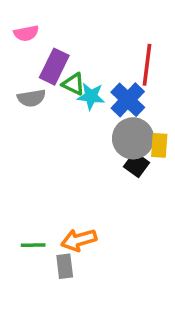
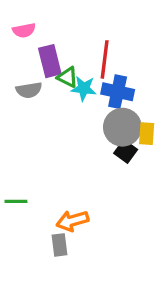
red line: (147, 65) -> (105, 59), moved
purple rectangle: (54, 67) -> (50, 61), turned -40
blue cross: (128, 100) -> (118, 92), turned -32
green line: (33, 245) -> (16, 201), moved

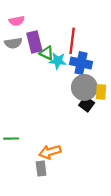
gray semicircle: (29, 90) -> (13, 43), moved

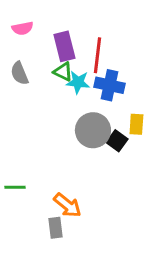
purple rectangle: (34, 42) -> (64, 46), moved
gray semicircle: (13, 43) -> (19, 73), moved, turned 77
gray circle: (84, 87) -> (93, 130), moved
orange arrow: (50, 152) -> (67, 205), turned -125

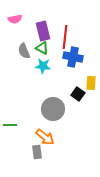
gray semicircle: (19, 73) -> (24, 51), moved
cyan star: (78, 82) -> (43, 66), moved
gray circle: (93, 130) -> (53, 109), moved

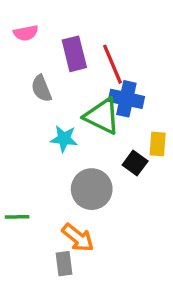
red line: (65, 37) -> (113, 64), turned -30
green triangle: (42, 48) -> (102, 116), moved, size x1.6
cyan star: (43, 66) -> (64, 139), moved

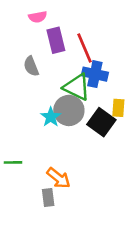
pink semicircle: (26, 33) -> (38, 17), moved
cyan star: (64, 139) -> (51, 117), moved, turned 30
black square: (135, 163) -> (101, 122), size x1.5
gray circle: (92, 189) -> (69, 110), moved

